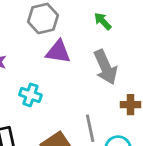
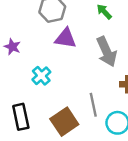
cyan cross: (30, 95) -> (41, 76), turned 30

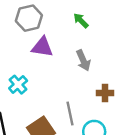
gray arrow: (107, 52) -> (83, 60), size x0.7

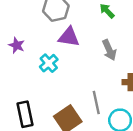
cyan cross: (18, 85) -> (49, 63), moved

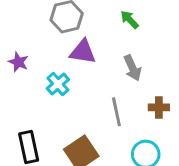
gray line: (96, 102) -> (116, 112), moved

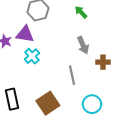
purple triangle: (83, 52) -> (25, 34), moved
brown cross: (159, 107) -> (103, 62), moved

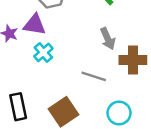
brown cross: (103, 62) -> (133, 60), size x1.5
gray line: (72, 75) -> (94, 76), turned -60

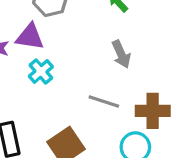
brown cross: (133, 60) -> (153, 111), moved

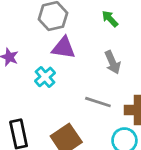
purple triangle: (30, 37) -> (64, 48), moved

